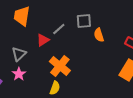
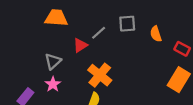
orange trapezoid: (22, 16) -> (56, 18), turned 85
orange semicircle: (99, 35) -> (156, 34), moved

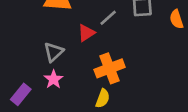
orange cross: (100, 75) -> (110, 68), turned 30

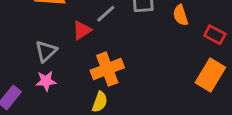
pink star: (54, 79) -> (46, 81), turned 30

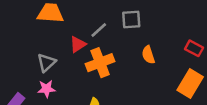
orange semicircle: (180, 15) -> (148, 55), moved
orange cross: (107, 69) -> (100, 63), moved

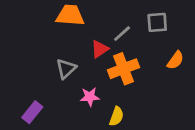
orange semicircle: (148, 55) -> (175, 60), turned -126
pink star: (46, 89) -> (90, 97), moved

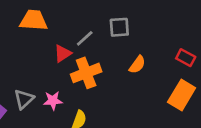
gray triangle: (66, 69) -> (24, 99), moved

